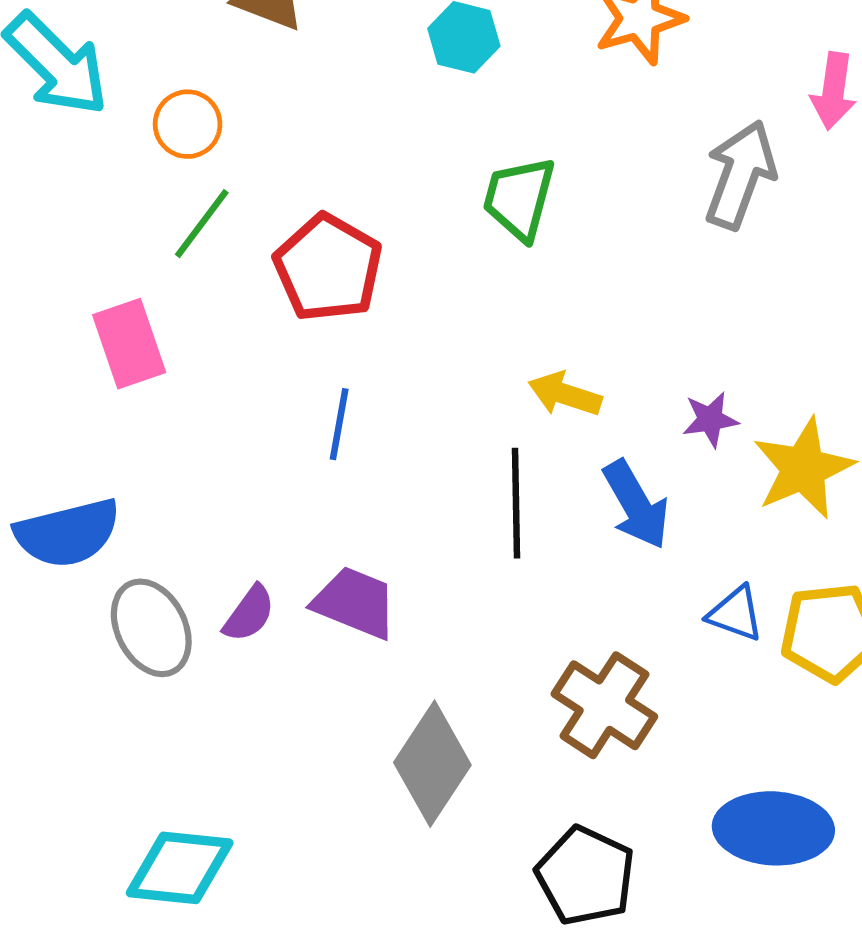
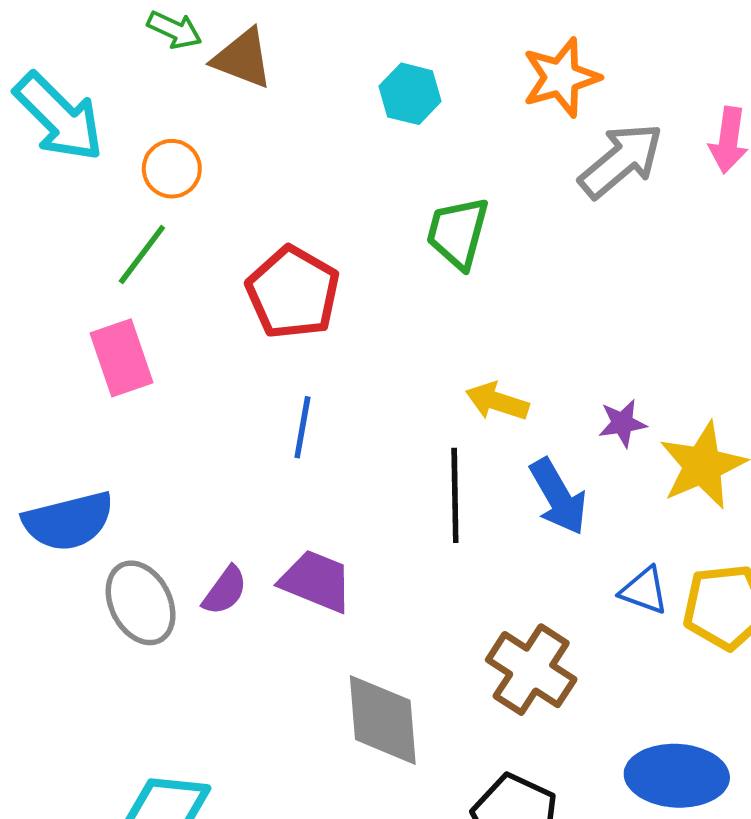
gray arrow: (740, 175) -> (621, 161), moved, turned 30
green line: (202, 224) -> (142, 254), moved
gray diamond: (432, 764) -> (383, 720), turned -38

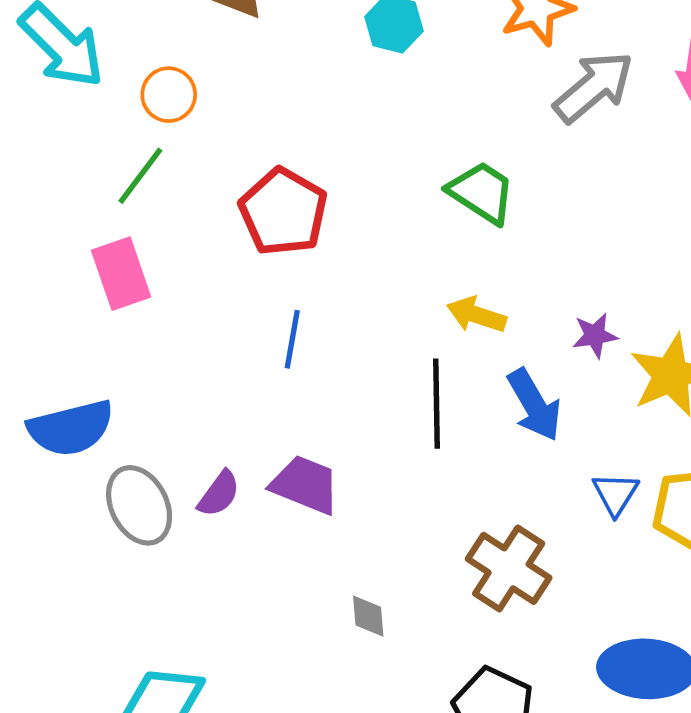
green trapezoid: (458, 233) -> (482, 192), moved, turned 108
blue triangle: (644, 591) -> (615, 494), turned 42
gray diamond: (383, 720) -> (368, 616), size x0.5

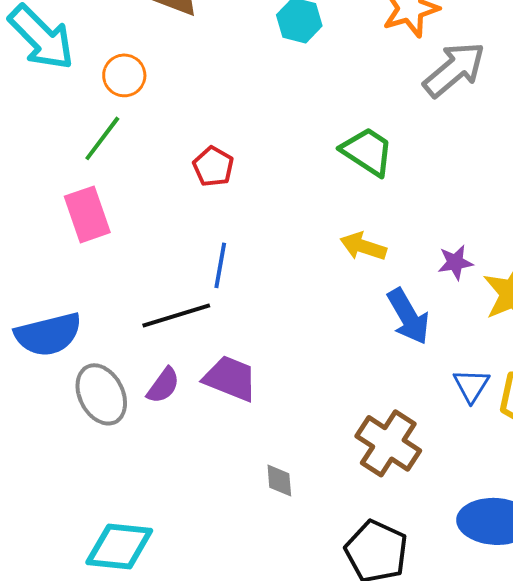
red pentagon: (283, 212) -> (213, 166), size x0.6
black line: (436, 404) -> (176, 315), moved, turned 74

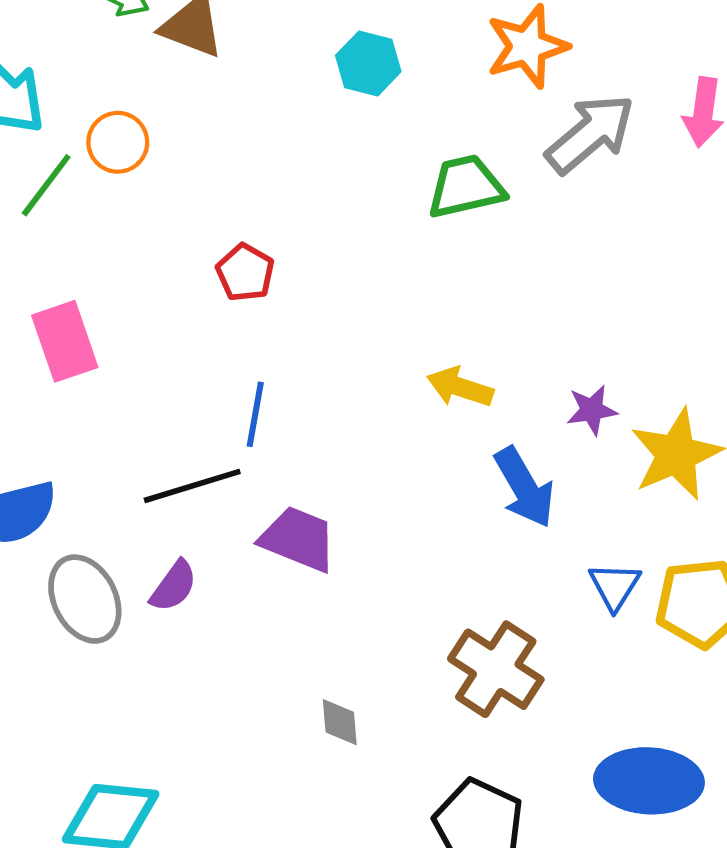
green line: (102, 138) -> (46, 185), moved
green trapezoid: (367, 151) -> (466, 187), moved, turned -46
purple trapezoid: (230, 378) -> (298, 539), moved

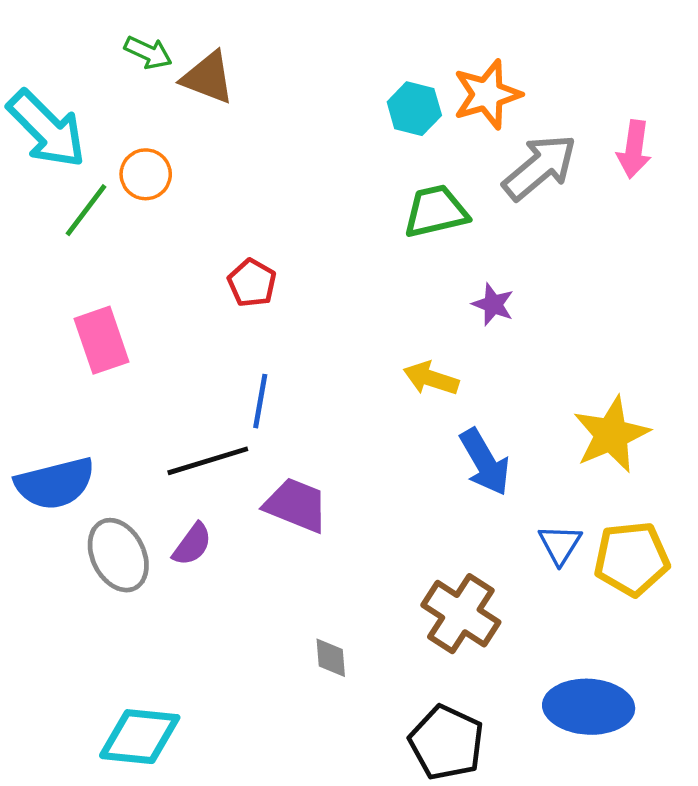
cyan hexagon: (368, 64) -> (414, 109), moved
purple star: (592, 410) -> (493, 304), moved, turned 30

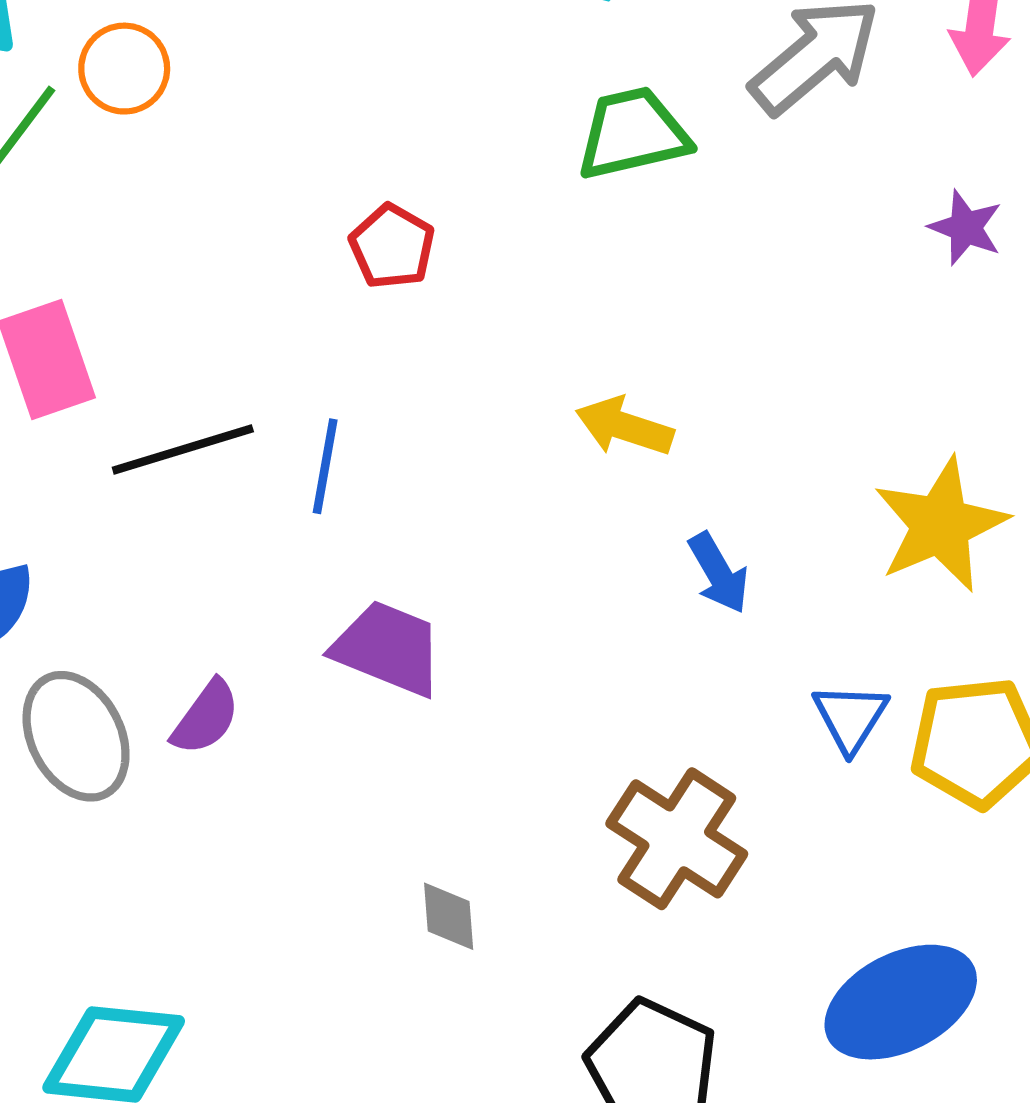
red pentagon: (252, 283) -> (392, 246), moved
purple star: (493, 304) -> (966, 228), moved
black line: (208, 461) -> (183, 450), moved
blue arrow: (485, 462) -> (719, 573), size x0.7
blue ellipse: (589, 707) -> (901, 1002), turned -30

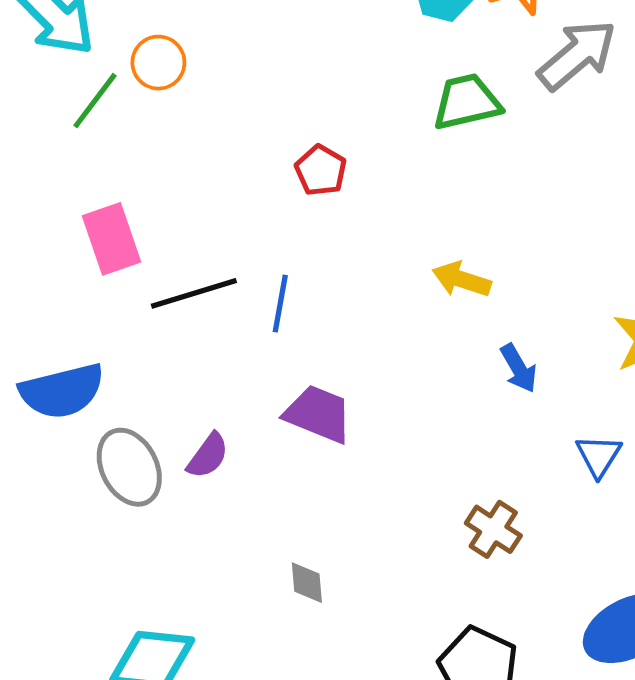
brown cross: (677, 839) -> (493, 529), size x0.7
gray diamond: (449, 916) -> (307, 583), moved

